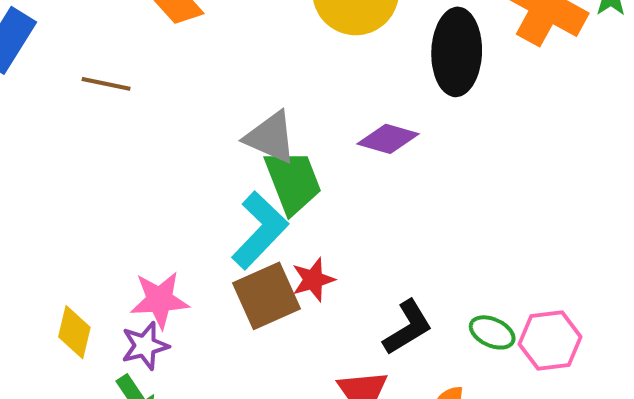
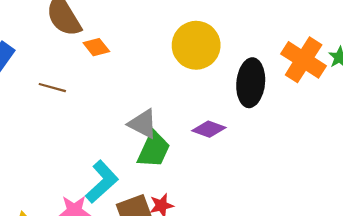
green trapezoid: (293, 182) -> (154, 150), turned 42
cyan L-shape: (260, 230) -> (102, 182), moved

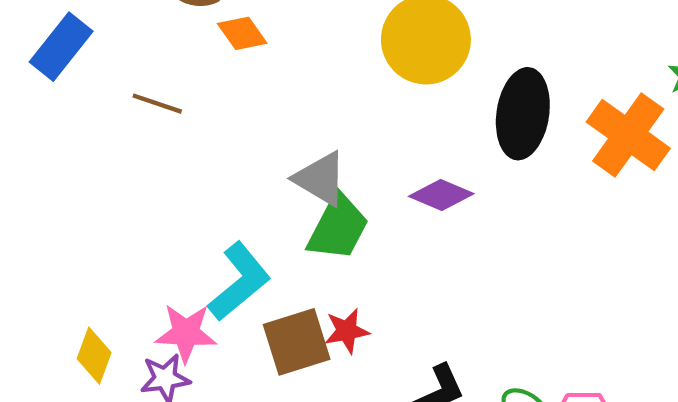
orange cross: (304, 60) -> (628, 135), moved

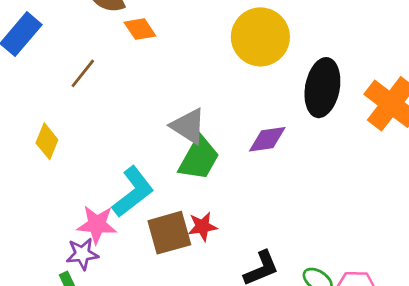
brown line: (157, 104) -> (83, 73), turned -72
purple diamond: (441, 195) -> (267, 139), turned -33
yellow diamond: (94, 356) -> (47, 141), moved

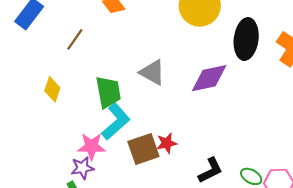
purple diamond: (267, 139) -> (209, 78), size x1.4
green trapezoid: (199, 158) -> (108, 92), moved, turned -36

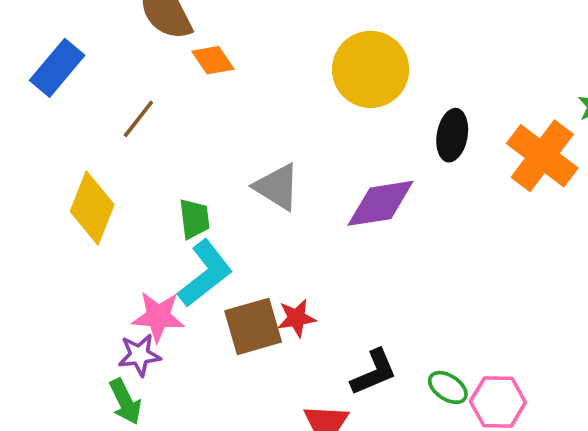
black ellipse: (246, 39) -> (452, 135), size x0.7
yellow diamond: (52, 89) -> (92, 208), size x1.5
green trapezoid: (108, 92) -> (194, 219), size x0.7

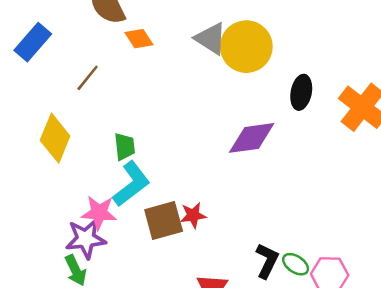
gray triangle: (277, 187) -> (211, 39), moved
purple star: (139, 355) -> (86, 239), size x1.4
black L-shape: (374, 372) -> (267, 261), moved, turned -42

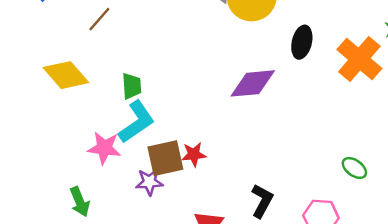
yellow diamond: (55, 138) -> (66, 75), turned -66
purple star: (86, 239) -> (149, 182), moved, size x0.7
green ellipse: (296, 264) -> (354, 168), moved

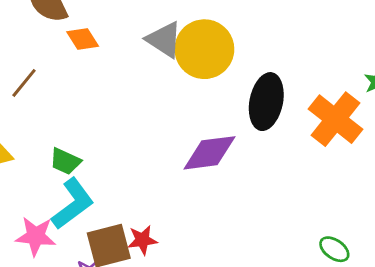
black ellipse: (302, 42) -> (266, 102), size x1.4
green trapezoid: (132, 86) -> (65, 161), turned 120

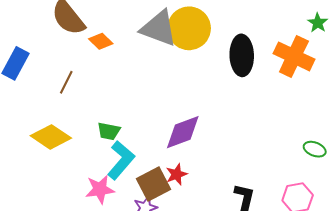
gray triangle: (164, 40) -> (159, 28), size x1.4
purple diamond: (210, 153) -> (183, 132), moved

